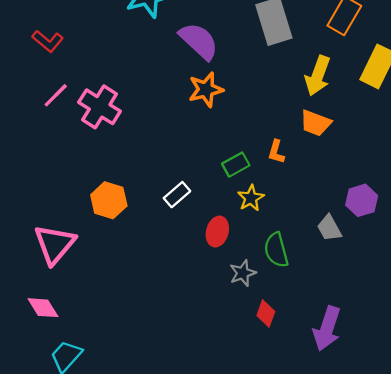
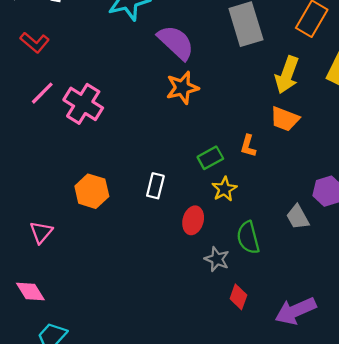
white rectangle: (177, 195) -> (155, 186), turned -35
pink triangle: (55, 244) -> (41, 232), size x0.6
gray star: (243, 273) -> (217, 259), turned -30
purple arrow: (327, 328) -> (296, 311), turned 48

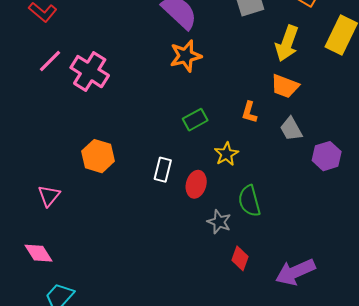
green rectangle: (210, 158) -> (195, 120), moved
white rectangle: (155, 186) -> (163, 170), moved
gray trapezoid: (298, 217) -> (291, 129), moved

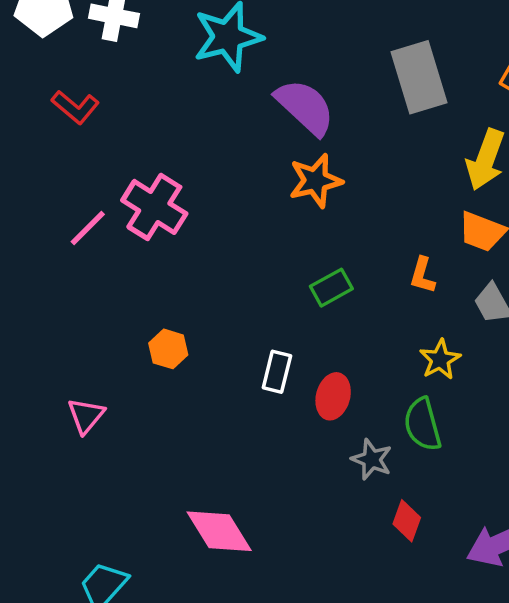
pink line: (50, 61) -> (88, 228), moved
yellow star: (226, 154) -> (440, 359), moved
orange hexagon: (98, 156) -> (168, 349), size x0.7
pink diamond: (39, 253) -> (219, 531), moved, size x1.4

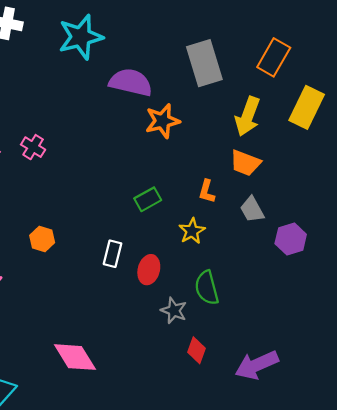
purple semicircle: (305, 107) -> (131, 82), turned -30
orange star: (316, 181) -> (162, 121), moved
pink cross: (154, 207) -> (33, 147), size x0.6
yellow star: (440, 359) -> (192, 231), moved

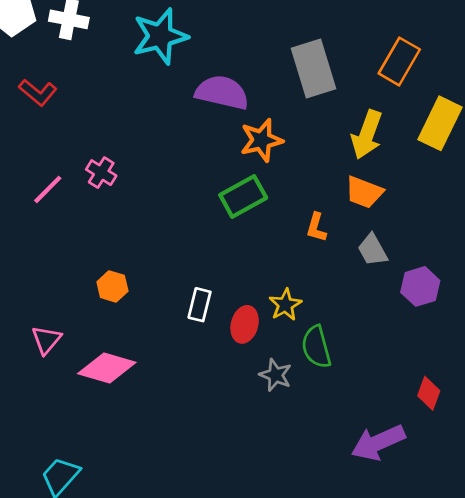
green rectangle: (148, 199) -> (243, 196), moved, size x1.4
yellow star: (192, 231) -> (285, 305), moved
red diamond: (197, 350) -> (429, 393), moved
pink diamond: (75, 357) -> (107, 368), moved, turned -42

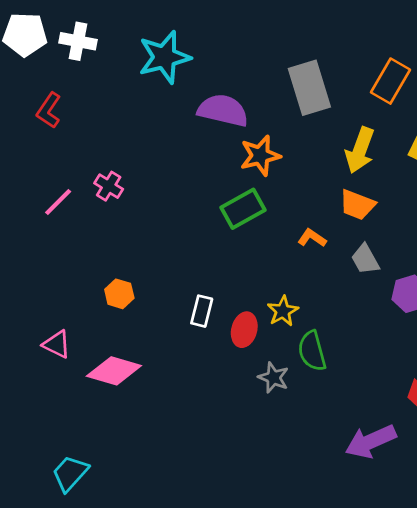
red L-shape: (38, 92) -> (49, 110), turned 84
orange L-shape: (316, 227) -> (312, 238), turned 108
pink triangle: (46, 340) -> (57, 344), turned -44

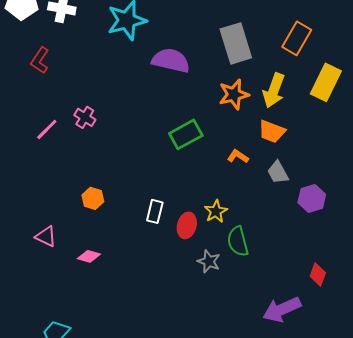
orange star: (260, 156) -> (234, 94), moved
pink diamond: (114, 371) -> (89, 256), size x0.6

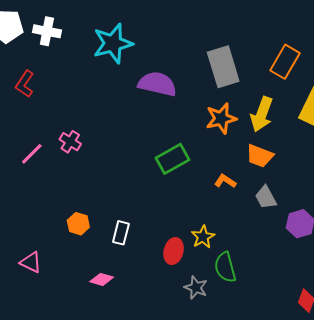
white rectangle: (155, 211) -> (121, 233), moved
pink diamond: (89, 256) -> (102, 279), moved

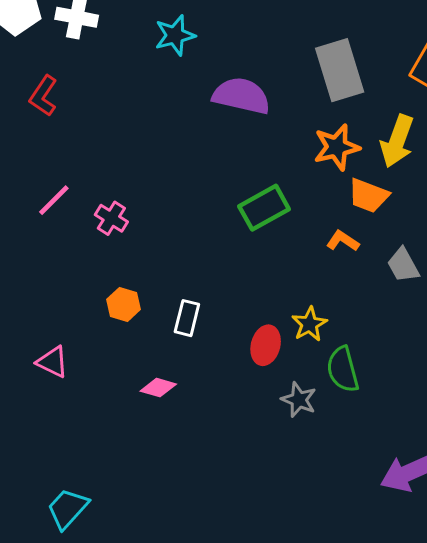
cyan star: (113, 43) -> (175, 35), size x0.7
pink cross: (70, 142) -> (111, 218), moved
orange trapezoid: (260, 156) -> (368, 196), moved

